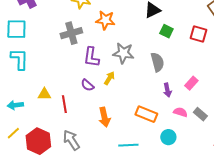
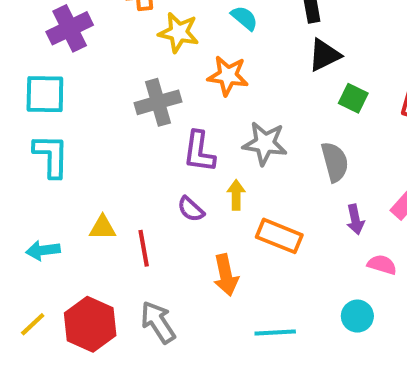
yellow arrow: (109, 78) -> (236, 195), turned -32
orange rectangle: (146, 114) -> (279, 236), moved
yellow line: (13, 133) -> (33, 324), moved

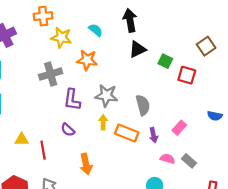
green square: (353, 98) -> (165, 61), moved
yellow arrow: (236, 195) -> (103, 122), moved
orange rectangle: (279, 236) -> (127, 133), moved

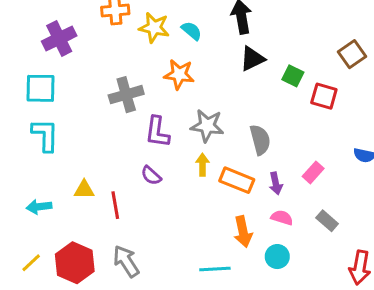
yellow star: (61, 38) -> (154, 28), moved
pink semicircle: (168, 159) -> (282, 218), moved
orange arrow: (86, 164) -> (243, 232), moved

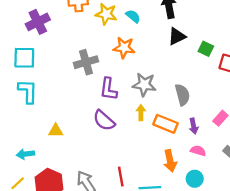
purple semicircle: (151, 176) -> (104, 120), size x1.5
red line: (115, 205) -> (121, 176), moved
cyan arrow: (39, 207) -> (25, 154), moved

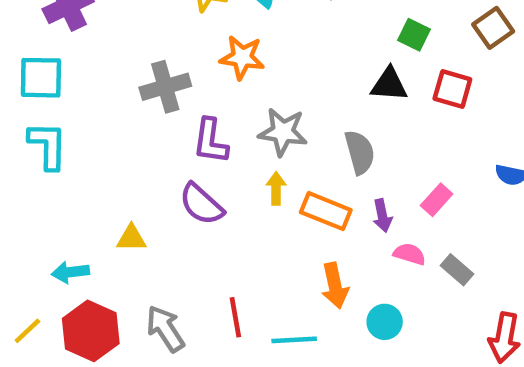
black triangle: (177, 36) -> (389, 84), moved, turned 30
green square: (206, 49) -> (414, 35), moved
yellow triangle: (56, 131) -> (131, 238), moved
pink semicircle: (198, 151) -> (409, 254), moved
cyan arrow: (25, 154) -> (70, 272), moved

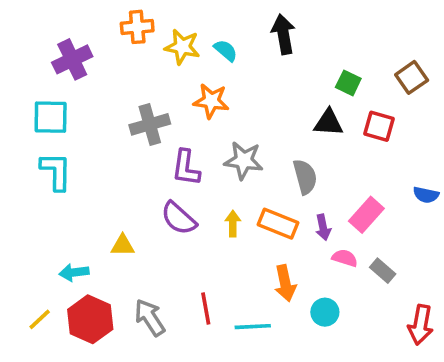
yellow arrow: (276, 188) -> (233, 224), moved
pink rectangle: (437, 200) -> (366, 215), size x1.4

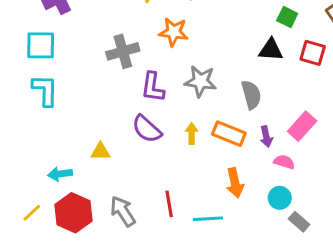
gray rectangle: (383, 271) -> (299, 222), moved
cyan circle: (325, 312) -> (280, 198), moved

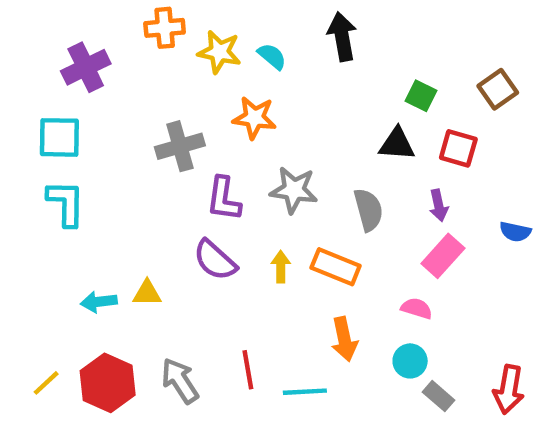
purple arrow: (266, 137) -> (439, 205), moved
cyan arrow: (60, 174) -> (99, 302), moved

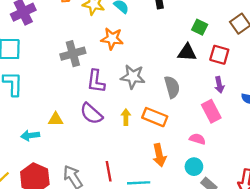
purple arrow: (439, 205) -> (219, 85), moved
pink rectangle: (443, 256) -> (211, 111), turned -70
yellow triangle: (147, 293) -> (56, 119), moved

